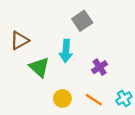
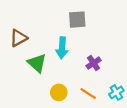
gray square: (82, 21) -> (77, 20), turned 30

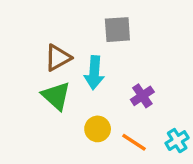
brown triangle: (18, 38) -> (58, 58), moved
yellow circle: (59, 92) -> (98, 129), moved

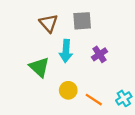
brown triangle: (58, 58) -> (49, 23), moved, turned -42
purple cross: (142, 96) -> (99, 54), moved

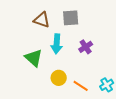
brown triangle: (49, 23) -> (42, 20), turned -30

